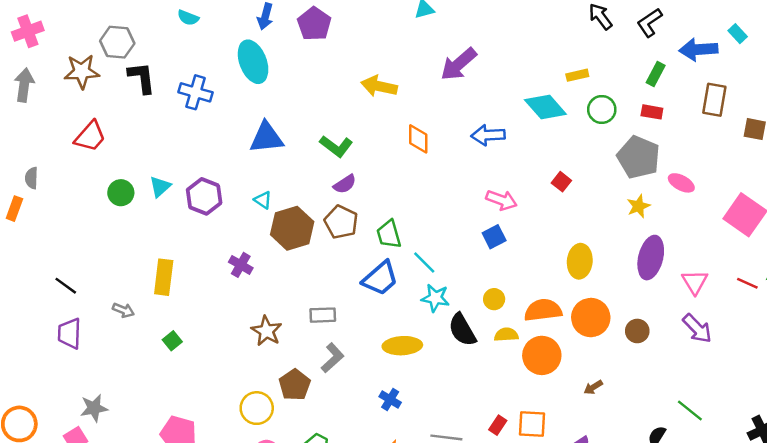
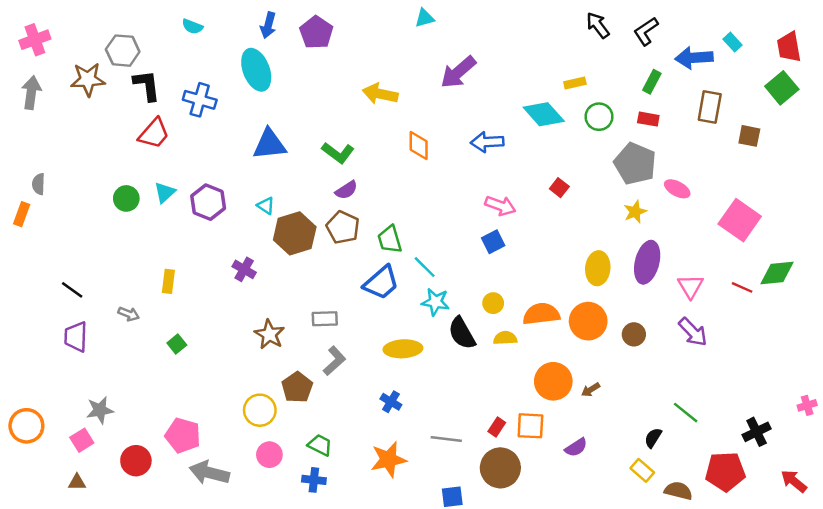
red trapezoid: (90, 136) -> (154, 134), moved
yellow ellipse: (580, 261) -> (598, 268), moved
yellow rectangle: (164, 277) -> (168, 281), size x0.7
orange circle: (542, 355) -> (553, 381), moved

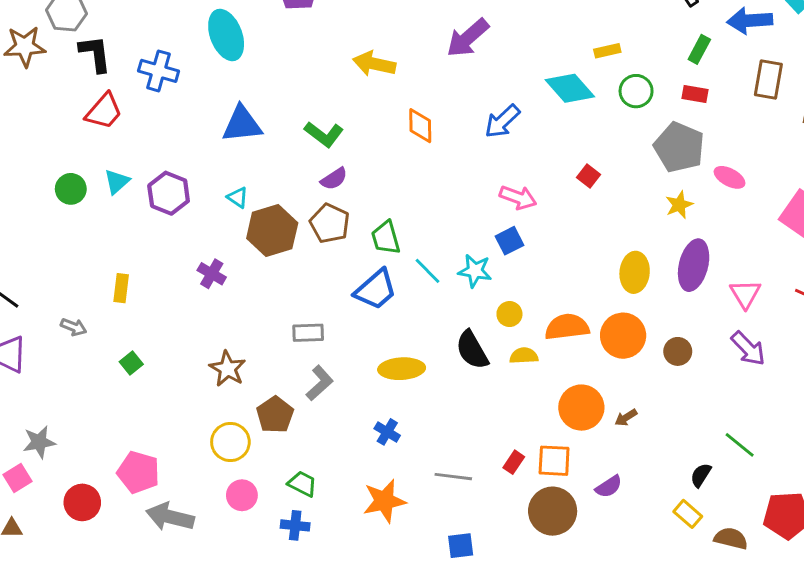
blue arrow: (487, 142) -> (502, 121), turned -40
cyan star: (435, 302) -> (475, 271), moved
brown star: (269, 334) -> (228, 369), moved
brown circle: (500, 468) -> (553, 511), moved

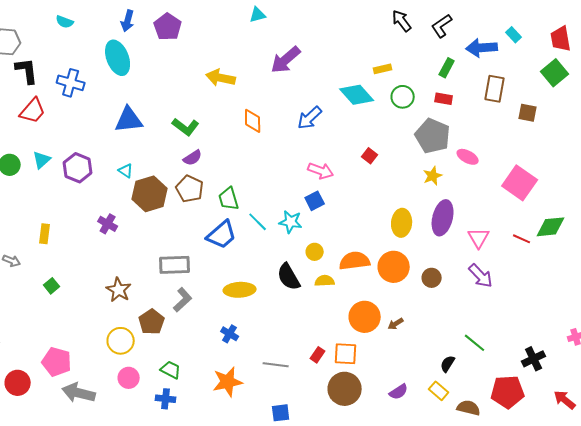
gray rectangle: (308, 333) -> (175, 265), size x1.4
purple semicircle: (609, 487) -> (399, 392), moved

